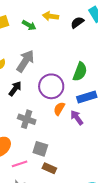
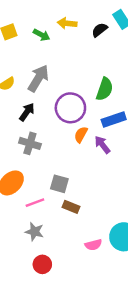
gray cross: (27, 119) -> (30, 143), moved

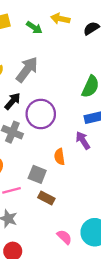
purple circle: (70, 108) -> (41, 114), moved
orange semicircle: (81, 135) -> (60, 157), moved, turned -42
pink semicircle: (93, 245) -> (64, 237), turned -126

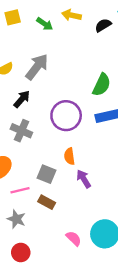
purple circle: (41, 114) -> (66, 116), moved
purple arrow: (83, 140) -> (84, 179), moved
brown rectangle: (46, 198) -> (47, 202), moved

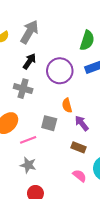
black arrow: (22, 99) -> (29, 61), moved
brown rectangle: (47, 202) -> (79, 147), moved

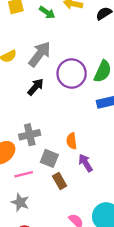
purple circle: (60, 71) -> (72, 73), moved
gray cross: (23, 89) -> (30, 135), moved, turned -36
brown rectangle: (79, 147) -> (60, 181), moved, turned 32

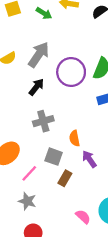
gray cross: (30, 135) -> (43, 121), moved
pink line: (24, 174) -> (29, 173), turned -30
brown rectangle: (60, 181) -> (65, 178), turned 63

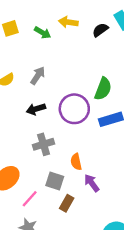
gray arrow: (39, 55) -> (38, 76), size x0.7
purple circle: (71, 72) -> (74, 109), moved
black arrow: (36, 87) -> (36, 109), turned -144

